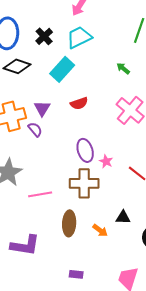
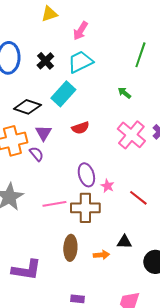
black diamond: (17, 66) -> (27, 107), moved
pink line: (40, 194) -> (54, 204), moved
orange arrow: (100, 230) -> (101, 255), turned -42

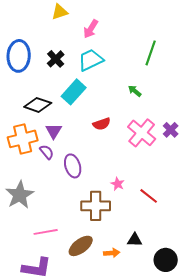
red semicircle: (80, 128) -> (102, 124), moved
purple ellipse: (86, 175) -> (73, 166), moved
pink line: (54, 204) -> (46, 232), moved
brown ellipse: (70, 248) -> (81, 246), turned 50

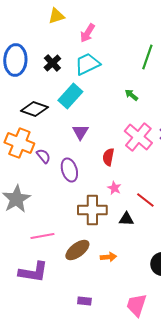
red semicircle: (102, 124) -> (108, 157), moved, turned 120
purple triangle: (54, 131) -> (80, 132), moved
orange cross: (23, 139) -> (19, 143), turned 36
black triangle: (135, 240) -> (126, 219), moved

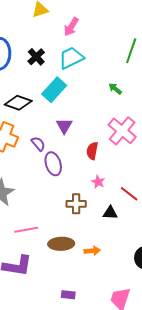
purple semicircle: (43, 156) -> (38, 144), moved
brown cross: (92, 210) -> (76, 204), size x0.7
brown ellipse: (77, 250) -> (61, 244), turned 35

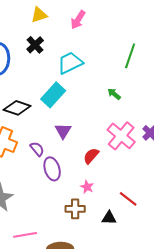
pink arrow: (71, 27) -> (78, 20), moved
black cross: (36, 57) -> (35, 45), moved
red semicircle: (92, 151) -> (91, 156), turned 30
pink star: (98, 182) -> (87, 187), moved

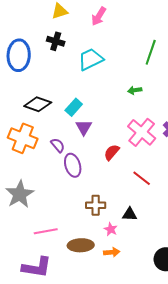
black cross: (35, 45) -> (56, 41), turned -30
green arrow: (114, 94) -> (135, 90), turned -48
cyan rectangle: (53, 95) -> (74, 107), moved, size x0.7
pink star: (87, 187) -> (111, 229), moved
red line: (128, 199) -> (142, 178), moved

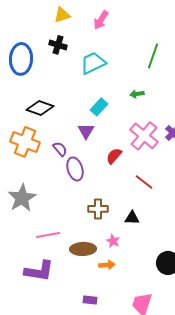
cyan rectangle: (74, 107) -> (99, 107), moved
pink star: (111, 229) -> (113, 241), moved
orange arrow: (112, 252) -> (107, 265), moved

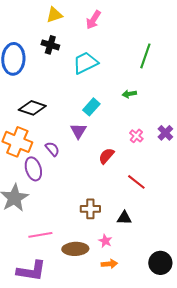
pink cross: (144, 136) -> (136, 136), size x0.5
purple ellipse: (75, 169) -> (33, 169), moved
orange arrow: (107, 265) -> (109, 264), moved

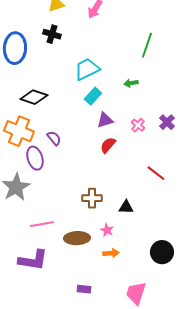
cyan trapezoid: (85, 63) -> (87, 69), moved
purple triangle: (78, 131) -> (105, 120), moved, turned 42
red line: (136, 182) -> (156, 173), moved

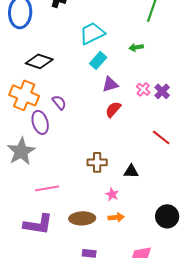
purple cross: (167, 122) -> (162, 91), moved
brown ellipse: (77, 238) -> (82, 218), moved

